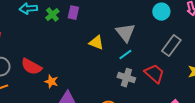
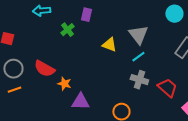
green cross: (52, 15) -> (67, 30), moved
red trapezoid: (154, 74) -> (167, 88), moved

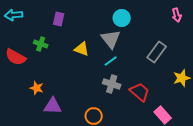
cyan circle: (174, 14) -> (122, 18), moved
green cross: (67, 30) -> (41, 44), moved, turned -32
red semicircle: (44, 69) -> (16, 57), moved

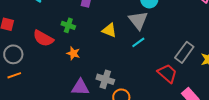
gray rectangle: (157, 52) -> (184, 52), moved
gray cross: (112, 84) -> (105, 79), moved
orange star: (37, 88) -> (73, 53), moved

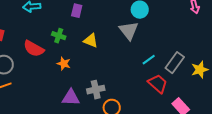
yellow triangle: (109, 30) -> (91, 41), moved
cyan line: (138, 42) -> (149, 60), moved
gray cross: (105, 79) -> (96, 90), turned -30

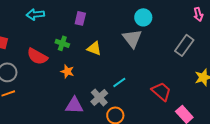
cyan line: (149, 60) -> (119, 82), moved
gray rectangle: (175, 63) -> (184, 45), moved
gray cross: (96, 90) -> (99, 97), turned -30

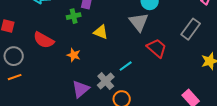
green cross: (62, 43) -> (74, 16), moved, turned -32
red trapezoid: (161, 91) -> (157, 48), moved
purple triangle: (74, 105) -> (81, 89), turned -42

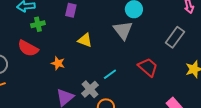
green cross: (74, 16) -> (38, 24), moved
red trapezoid: (157, 48) -> (148, 67), moved

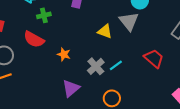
yellow triangle: (85, 40) -> (105, 31), moved
gray cross: (90, 89) -> (96, 66), moved

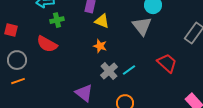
yellow triangle: (105, 31) -> (102, 21), moved
orange star: (64, 54) -> (100, 46), moved
purple triangle: (71, 88) -> (84, 93), turned -42

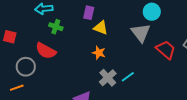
green cross: (57, 20) -> (56, 27), turned 32
gray circle: (17, 60) -> (26, 67), moved
red trapezoid: (167, 63) -> (166, 50), moved

